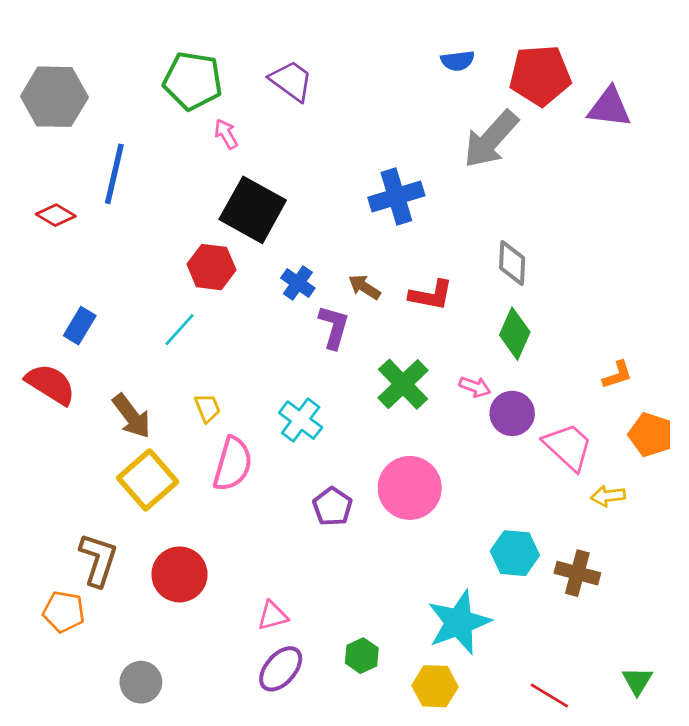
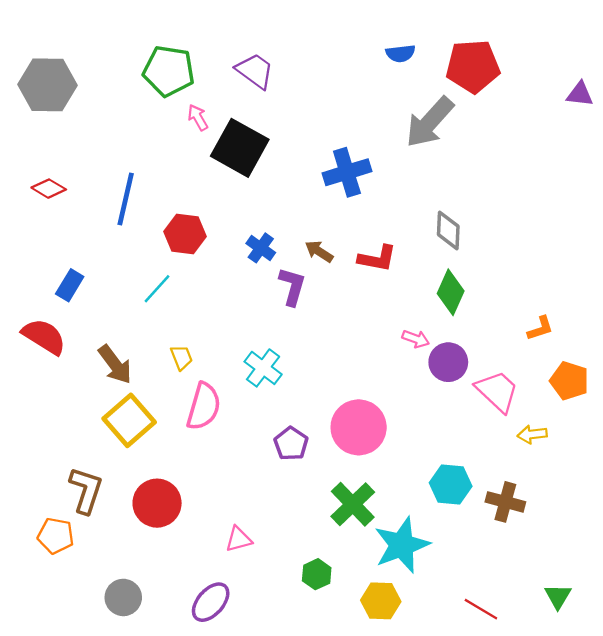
purple triangle: (609, 107) -> (580, 94), moved, size x0.7
blue line: (114, 174) -> (126, 199), moved
black square: (253, 210) -> (240, 148), moved
green cross: (403, 384) -> (353, 504), moved
purple ellipse: (281, 669) -> (211, 602), moved

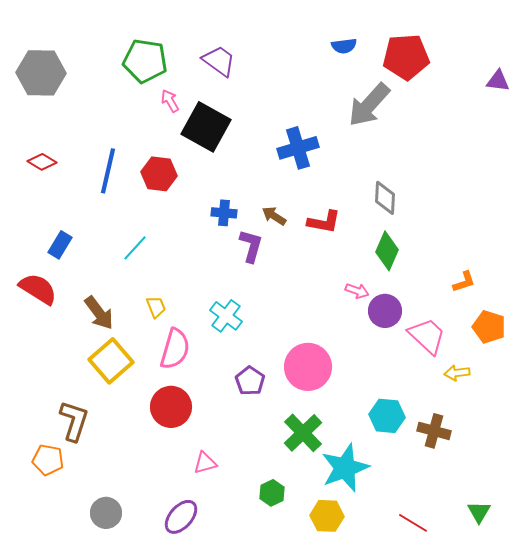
red hexagon: (185, 234) -> (159, 174), moved
blue cross: (261, 248) -> (224, 213), turned -30
red circle: (157, 503) -> (171, 407), moved

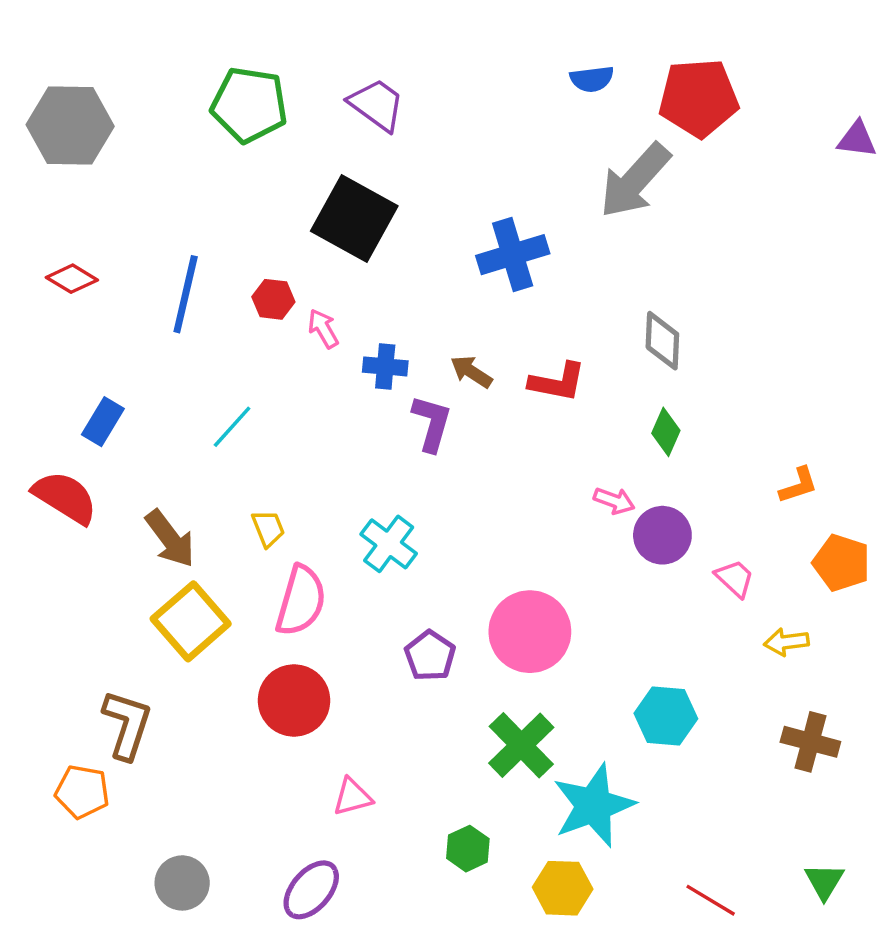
pink arrow: (170, 101) -> (323, 329), moved
red hexagon: (159, 174) -> (273, 299), size x0.7
green diamond: (387, 251) -> (666, 432), size x0.7
pink trapezoid: (427, 336) -> (735, 578), size x0.6
brown cross: (434, 431) -> (810, 742), moved

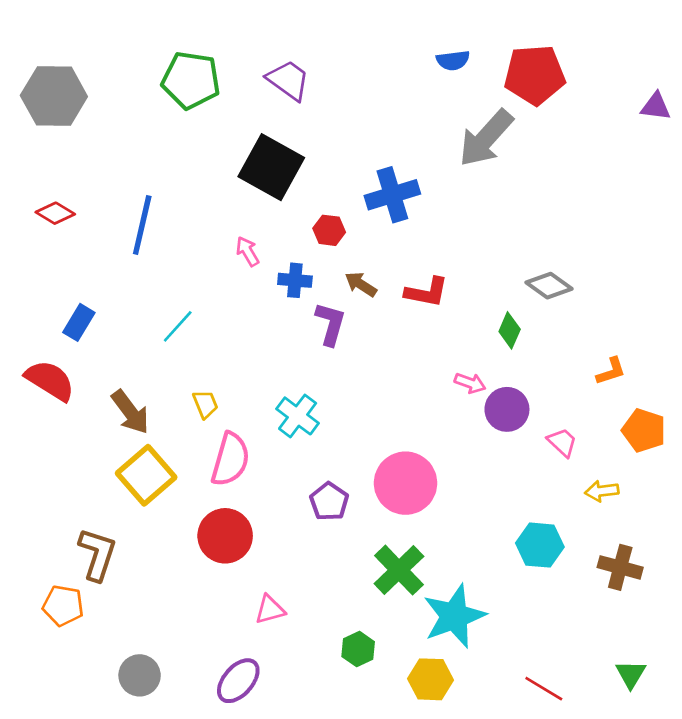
red hexagon: (273, 299) -> (329, 230), moved
gray diamond: (662, 341) -> (549, 286), moved, turned -57
cyan hexagon: (666, 716) -> (540, 545), moved

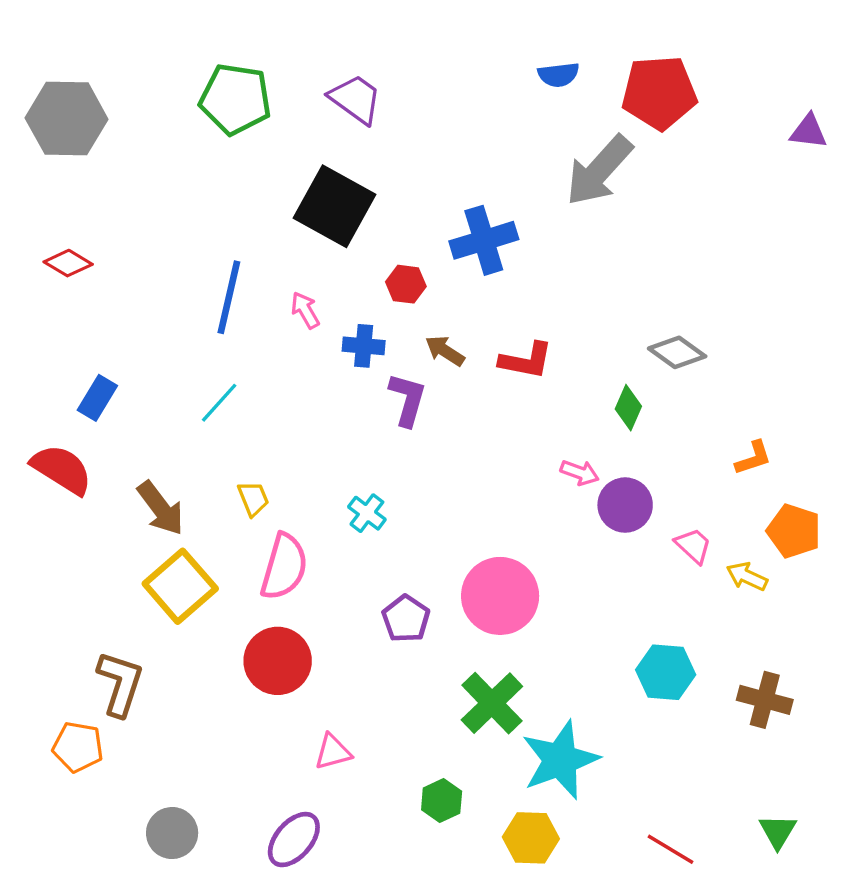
blue line: (142, 225) -> (229, 297), moved
cyan cross: (298, 416) -> (367, 513), size x0.7
yellow arrow: (602, 491) -> (747, 576), moved, turned 32

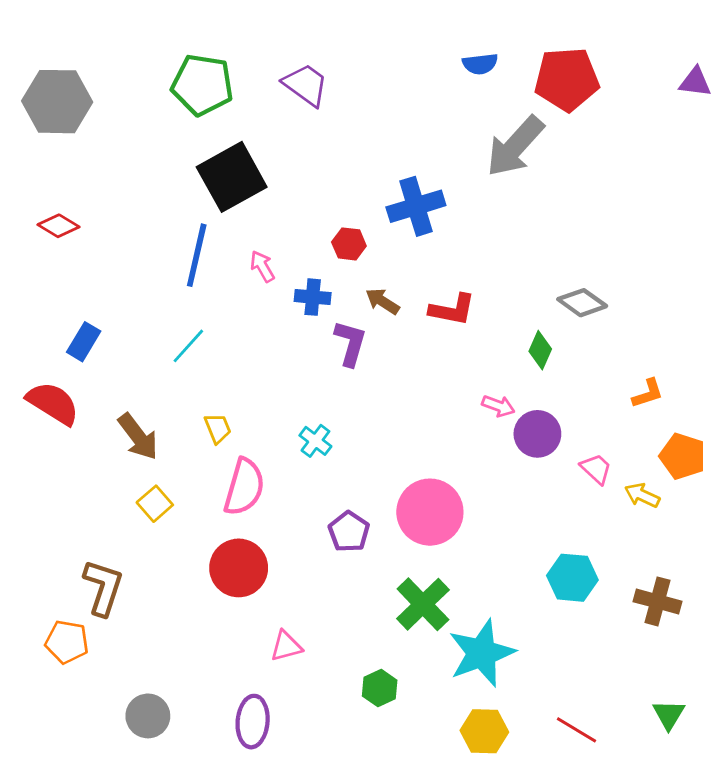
purple triangle: (809, 132) -> (695, 82), moved
black square: (334, 206) -> (232, 177), moved, turned 32
yellow square: (180, 586) -> (155, 504), size x0.6
yellow hexagon: (531, 838) -> (484, 731), moved
purple ellipse: (294, 840) -> (253, 722), turned -36

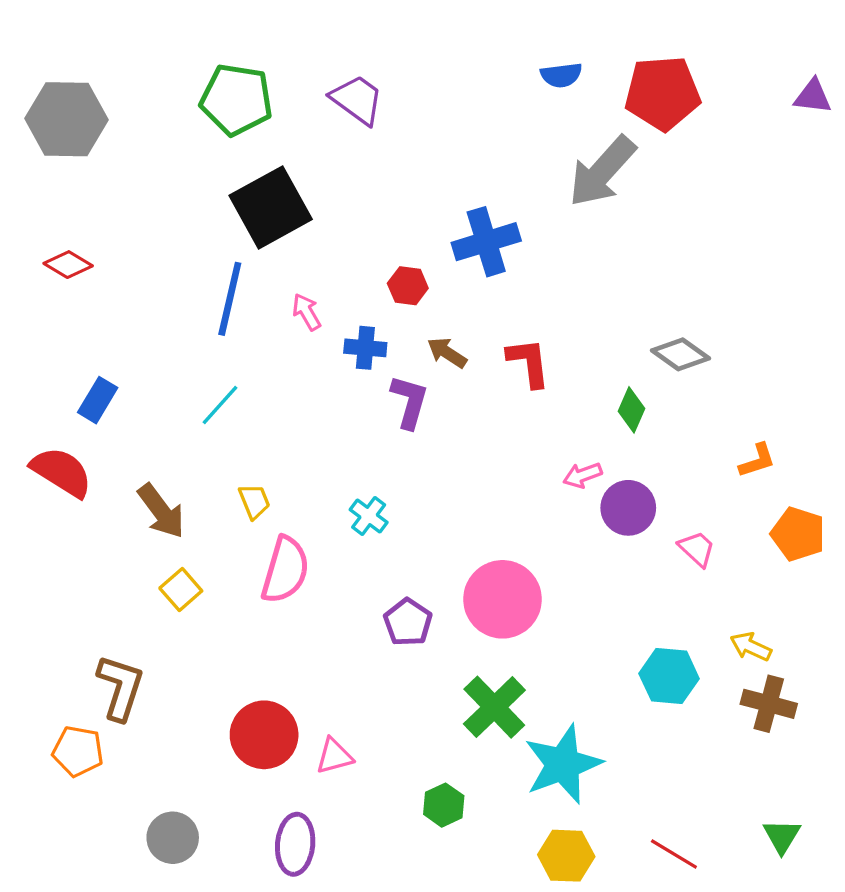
red L-shape: (452, 310) -> (529, 363), turned -108
pink arrow: (498, 406) -> (583, 475), turned 140
yellow arrow: (642, 495) -> (751, 647), moved
red circle: (239, 568) -> (264, 735), moved

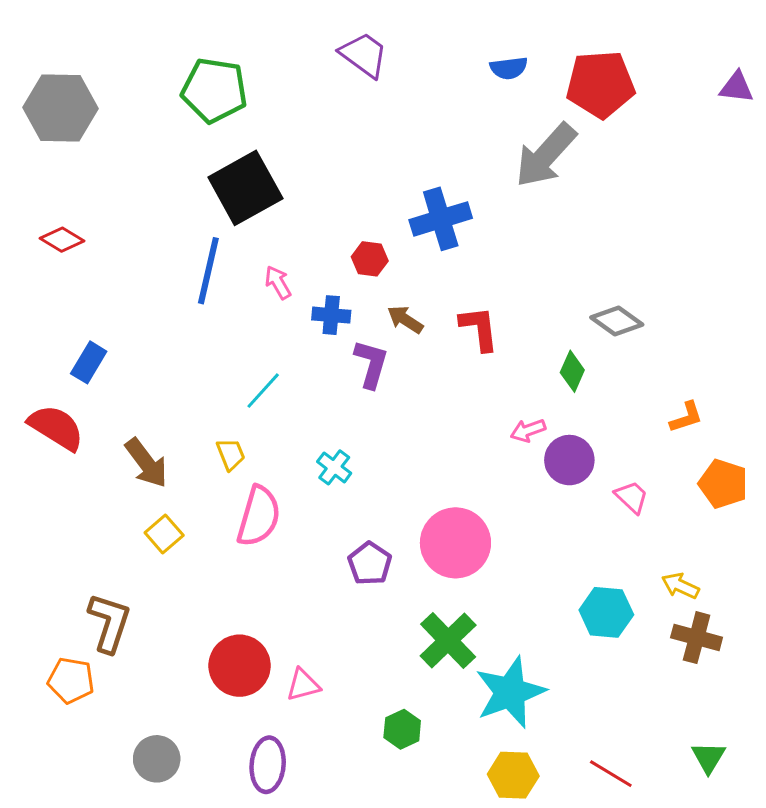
purple trapezoid: (357, 100) -> (364, 55), moved
cyan line: (220, 405) -> (263, 391), moved

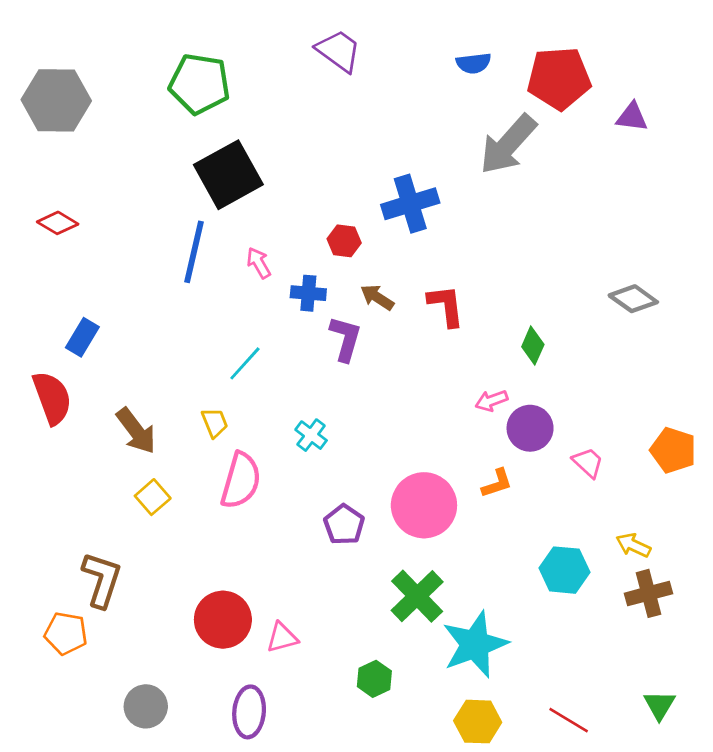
purple triangle: (737, 87) -> (632, 117), moved
gray diamond: (617, 321) -> (633, 299), moved
orange L-shape: (686, 417) -> (497, 483), moved
red semicircle: (56, 427) -> (52, 398), turned 38
brown cross: (697, 638) -> (648, 593), turned -30

